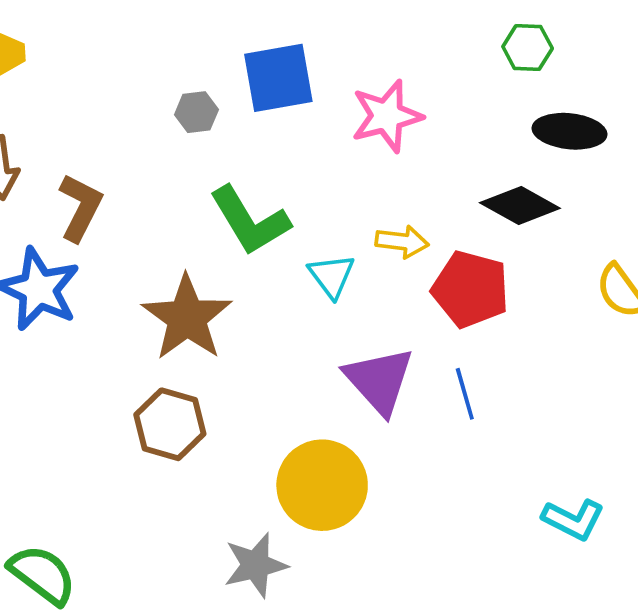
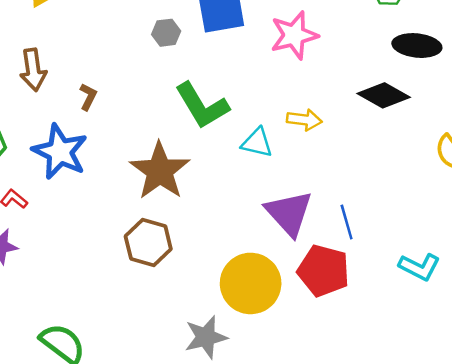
brown L-shape: (80, 207) -> (88, 97), size x0.6
cyan triangle: (332, 276) -> (257, 143), turned -40
red pentagon: (471, 289) -> (324, 271), moved
cyan L-shape: (573, 519) -> (419, 267), moved

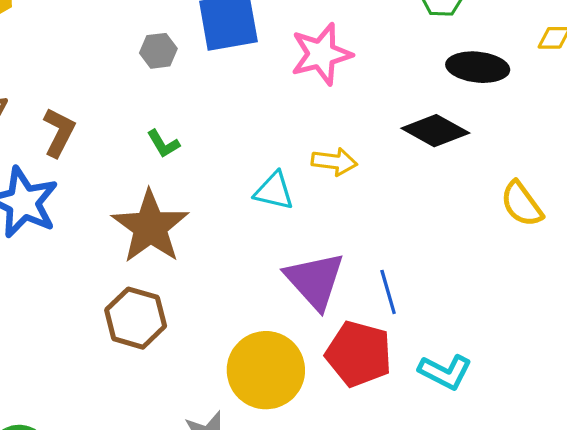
brown L-shape: (88, 97) -> (59, 132), size x1.4
green L-shape: (202, 106) -> (163, 144), moved, size x0.5
cyan L-shape: (419, 267) -> (445, 372), moved

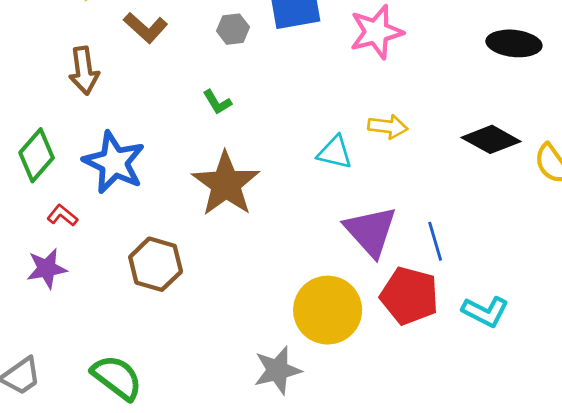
black diamond: (435, 131) -> (491, 139), moved
brown L-shape: (59, 132) -> (146, 28), moved, turned 105
green L-shape: (163, 144) -> (217, 102), moved
brown hexagon: (136, 318) -> (156, 264), moved

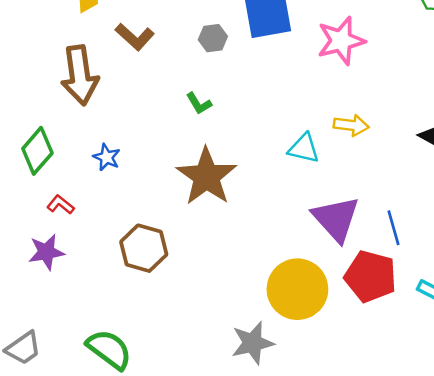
brown arrow: (84, 71) -> (80, 75), size x1.4
blue star: (114, 162) -> (107, 157), size x0.5

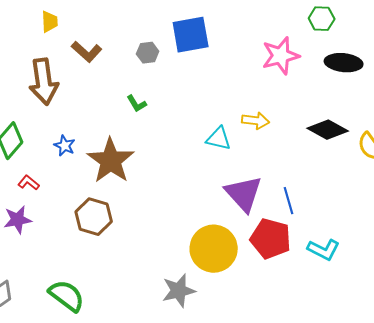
pink star: (341, 41) -> (281, 56), moved
brown star: (206, 176) -> (111, 161), moved

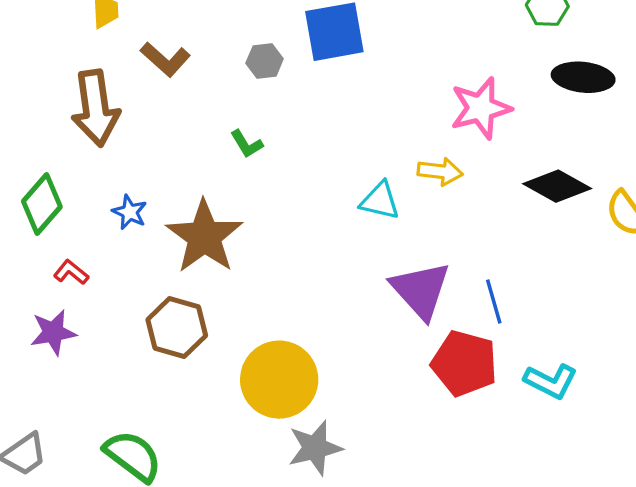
pink star: (281, 56) -> (481, 108), moved
yellow circle: (214, 249) -> (279, 380), moved

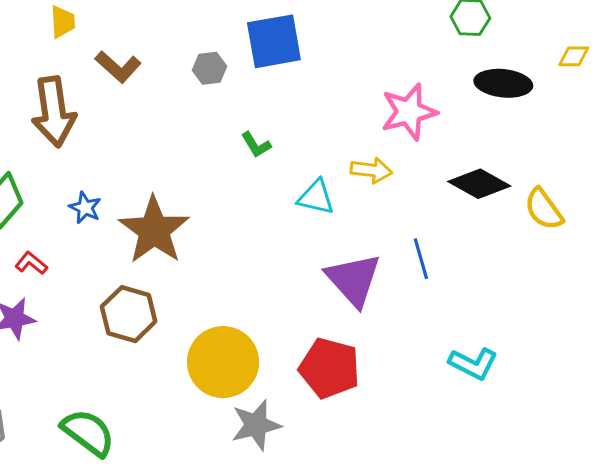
green L-shape: (247, 144) -> (256, 145), moved
blue line: (494, 302) -> (421, 259), moved
red pentagon: (464, 363) -> (329, 368), moved

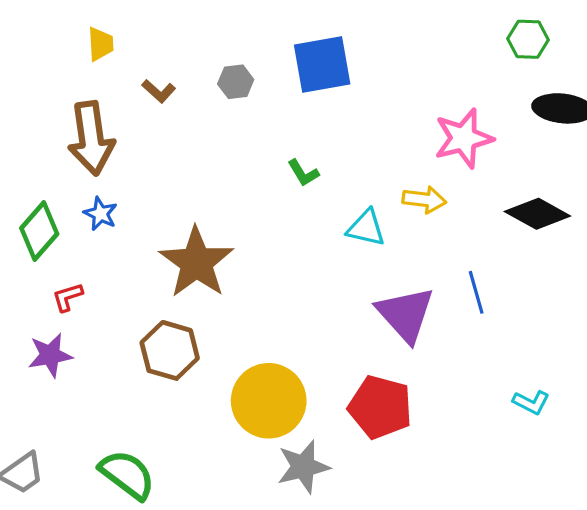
brown L-shape: (118, 67) -> (159, 91), size x0.7
gray hexagon: (210, 68) -> (236, 82), moved
blue star: (85, 208) -> (101, 214), moved
red L-shape: (31, 263) -> (68, 297), turned -56
cyan L-shape: (473, 364) -> (531, 402), size x0.7

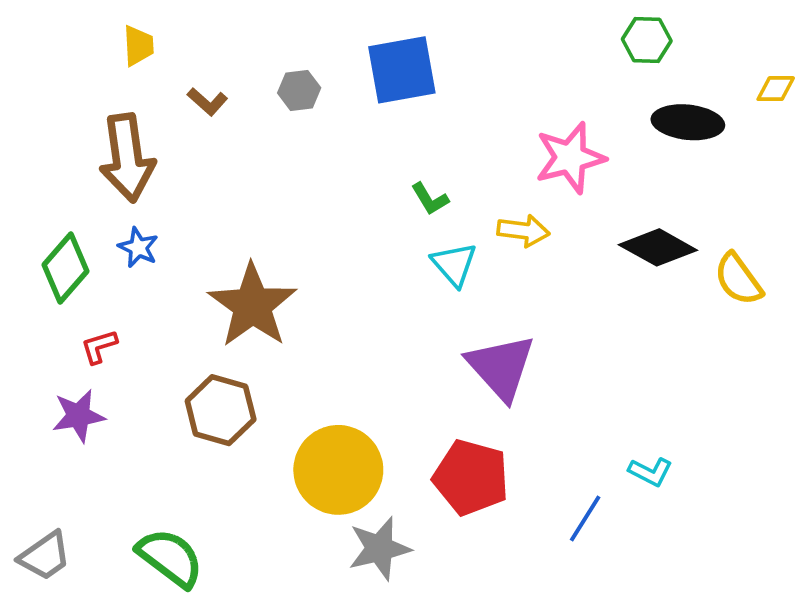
green L-shape: (303, 173) -> (430, 199), moved
cyan triangle: (366, 228) -> (454, 264), turned 36
blue line: (476, 292) -> (585, 519), moved, turned 48

